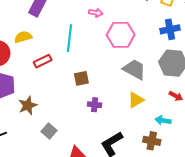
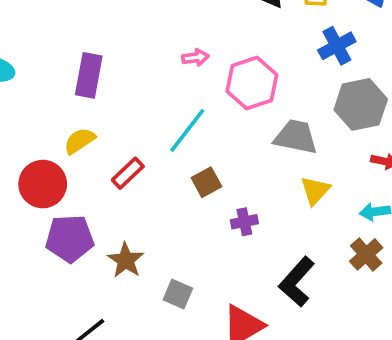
cyan line: (69, 38) -> (187, 130), moved, turned 48
brown cross: (152, 141) -> (366, 254), turned -36

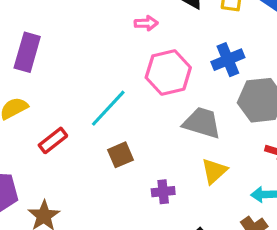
blue cross: (337, 46) -> (228, 60), moved
pink arrow: (195, 58) -> (146, 23), moved
purple cross: (244, 222) -> (163, 192), moved

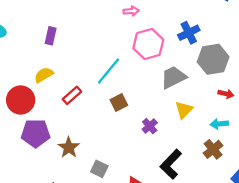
purple rectangle: (27, 52) -> (51, 36), size x0.7
gray trapezoid: (202, 123) -> (173, 77), turned -40
purple cross: (163, 192) -> (150, 126), turned -32

